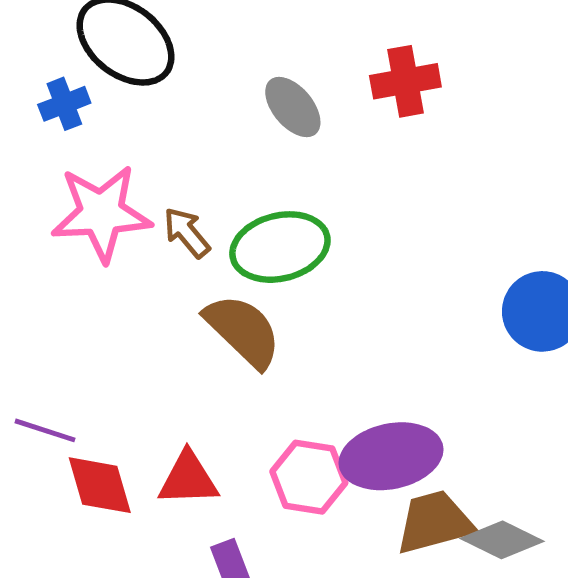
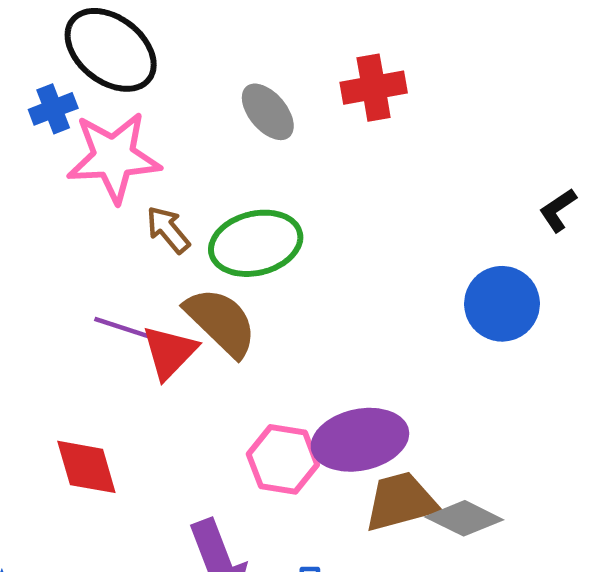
pink star: (101, 213) -> (114, 157), moved
purple line: (45, 430) -> (123, 328), moved
red triangle: (188, 479) -> (170, 352), moved, turned -44

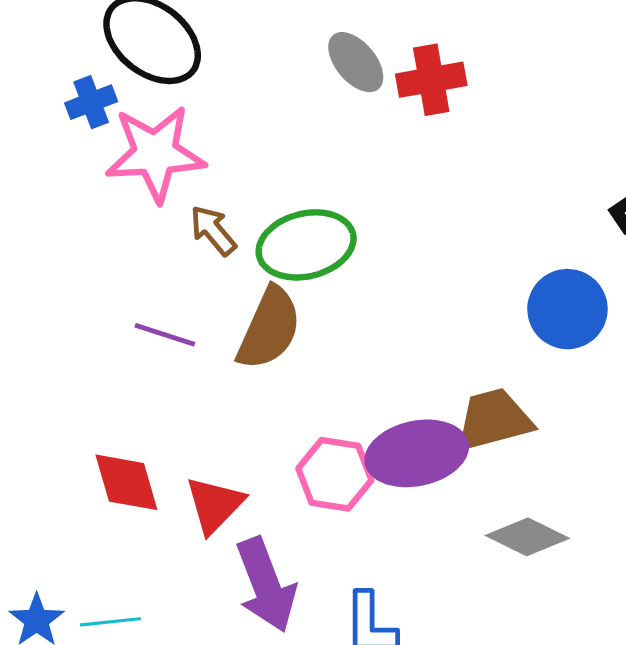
gray ellipse: (268, 112) -> (356, 62), moved
brown semicircle: (221, 322) -> (269, 328), turned 70
red triangle: (170, 352) -> (215, 505), moved
brown trapezoid: (401, 502) -> (494, 420), moved

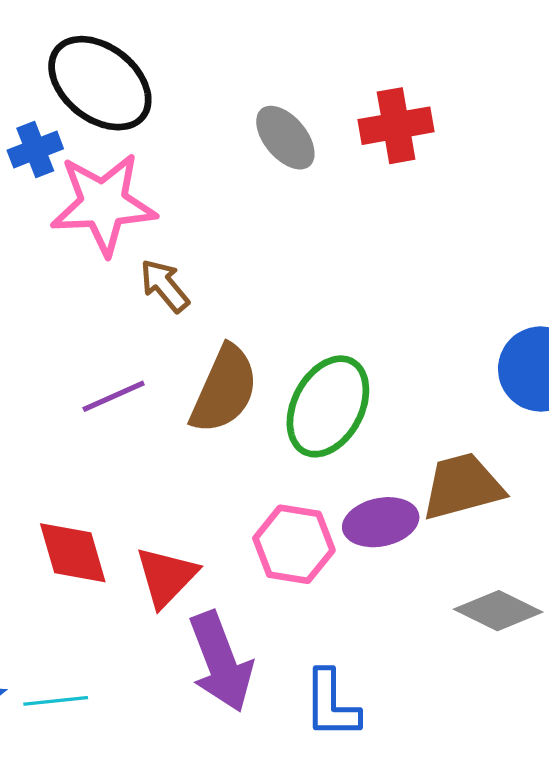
gray ellipse: (356, 62) -> (285, 138), moved
green ellipse: (306, 245) -> (328, 406), moved, turned -48
purple line: (165, 335) -> (114, 396), turned -42
purple ellipse: (417, 453) -> (381, 522), size x0.7

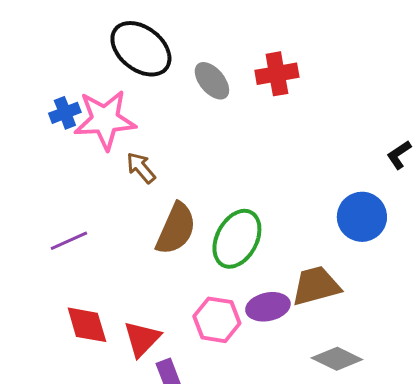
black ellipse: (100, 83) -> (141, 49), moved
blue cross: (35, 150) -> (65, 113), moved
purple line: (114, 396) -> (69, 241), moved

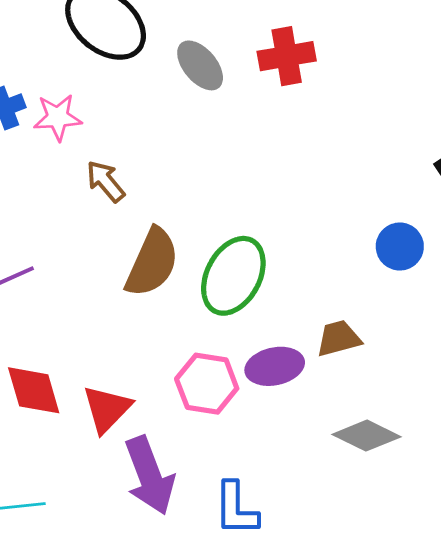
pink star: (105, 120) -> (58, 117), size x0.6
blue circle: (362, 217) -> (400, 247), size x0.7
brown trapezoid: (316, 286) -> (339, 338), size x0.7

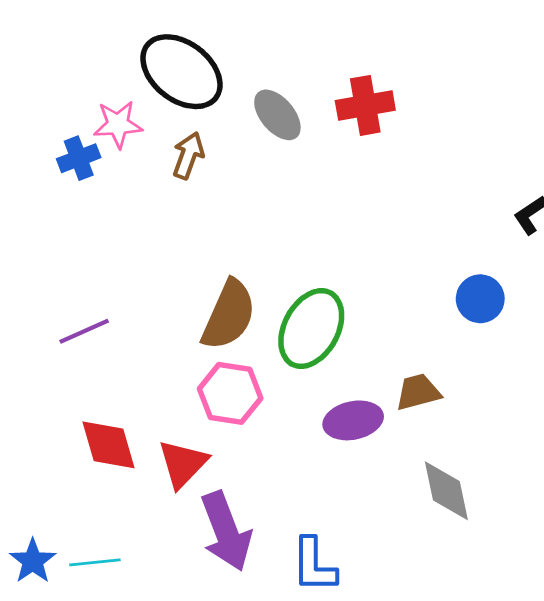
pink star: (58, 117) -> (118, 124), moved
brown arrow: (106, 181) -> (188, 155), moved, turned 60
pink hexagon: (207, 384) -> (230, 393), moved
gray diamond: (367, 436) -> (446, 491), turned 52

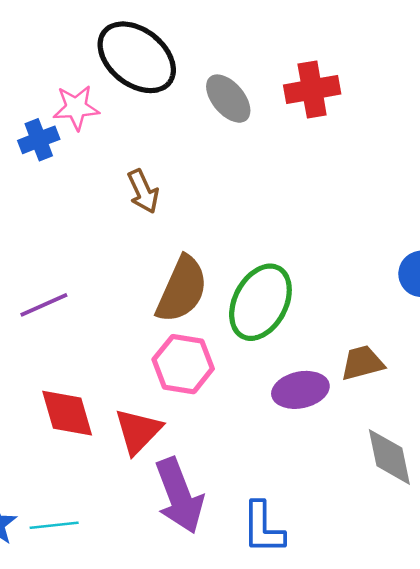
brown arrow: (188, 155) -> (143, 191), moved, turned 135

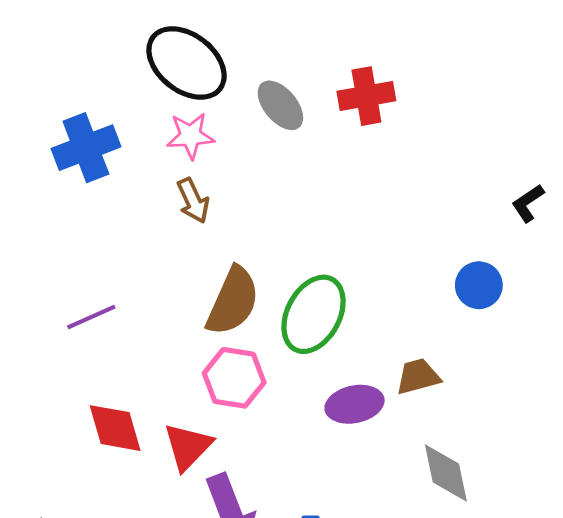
pink star: (76, 108) -> (190, 136), moved
blue cross: (39, 140) -> (86, 148), size x1.6

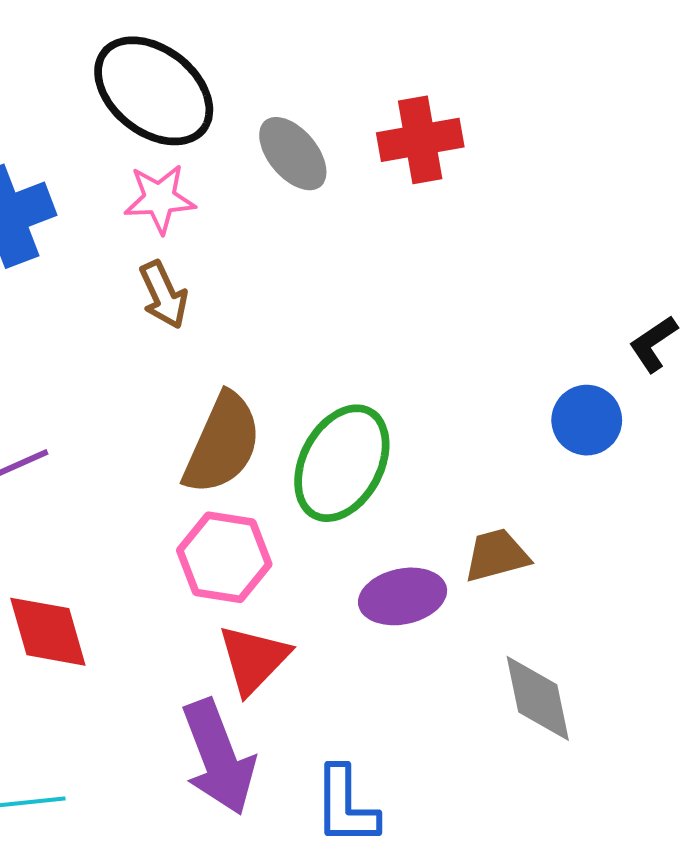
black L-shape: (528, 203) -> (653, 344), moved
red triangle: (188, 447) -> (254, 659), moved

